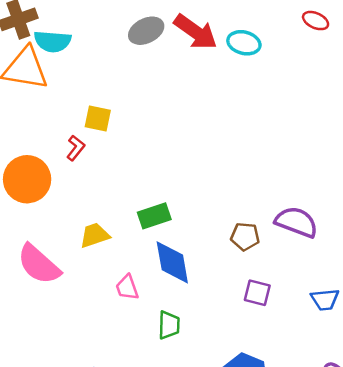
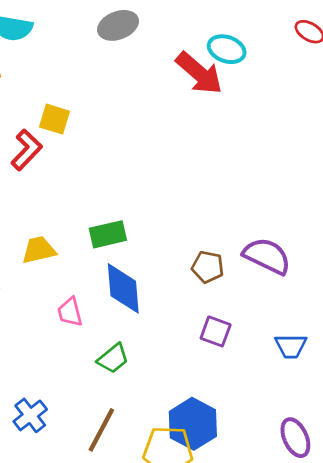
red arrow: (196, 32) -> (199, 73), moved
red L-shape: (76, 148) -> (27, 150), size x1.4
green trapezoid: (169, 325) -> (113, 358), turned 44

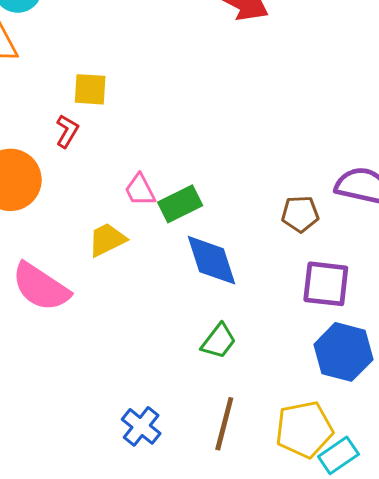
red L-shape: (27, 150) -> (67, 131), size x0.7
pink trapezoid: (70, 312) -> (140, 190), moved
purple square: (216, 331) -> (326, 284), size x1.4
blue hexagon: (193, 424) -> (343, 352), moved

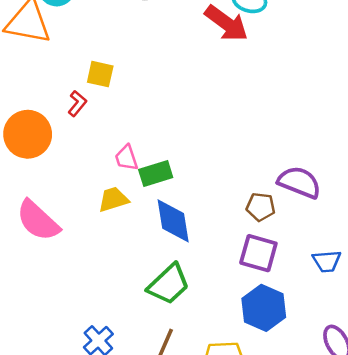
brown pentagon: (300, 214) -> (261, 207), moved
yellow trapezoid: (107, 240) -> (113, 199), moved
green trapezoid: (219, 341) -> (169, 284), size x1.5

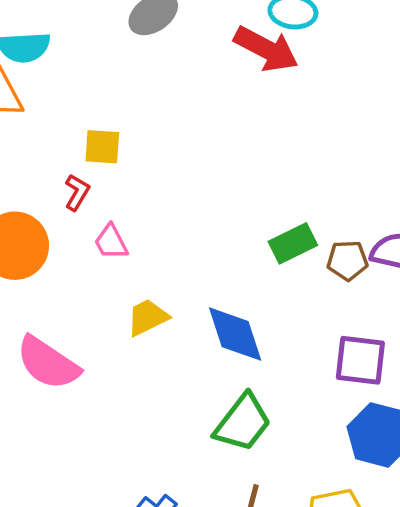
pink trapezoid: (126, 158) -> (111, 242), moved
green rectangle: (156, 174) -> (293, 243), moved
brown pentagon: (261, 207) -> (347, 260), moved

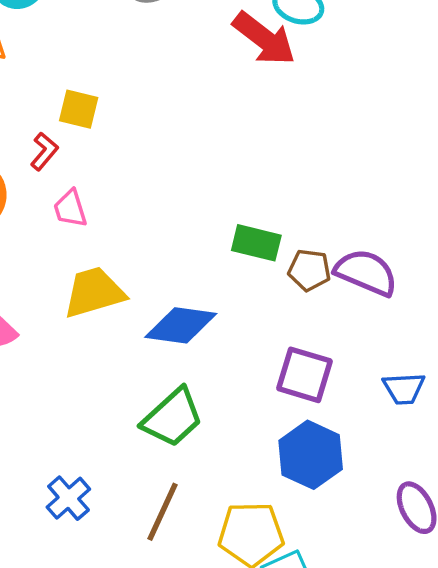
green rectangle: (293, 243) -> (256, 243), turned 30
yellow trapezoid: (148, 317) -> (94, 292), size x1.4
blue diamond: (235, 334) -> (181, 325), turned -74

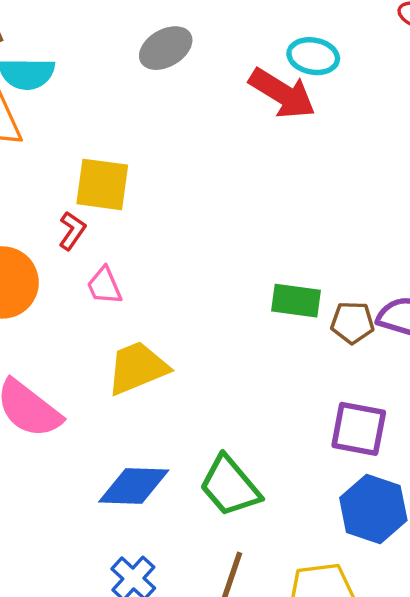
yellow square: (79, 109) -> (102, 184), size x1.4
blue diamond: (181, 325) -> (134, 486), moved
green trapezoid: (172, 418) -> (230, 486), turned 98

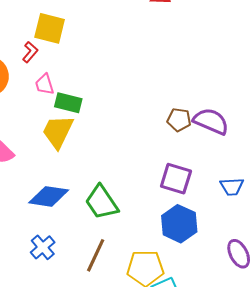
green rectangle: (296, 301) -> (68, 103), moved
yellow trapezoid: (137, 368) -> (58, 132), turned -48

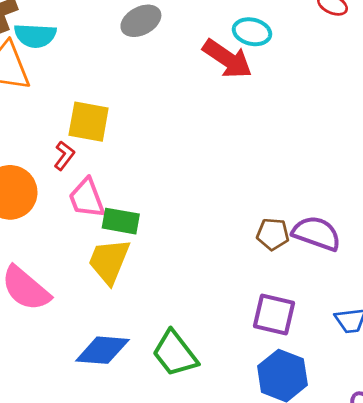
pink trapezoid: (45, 84) -> (87, 198), size x1.4

